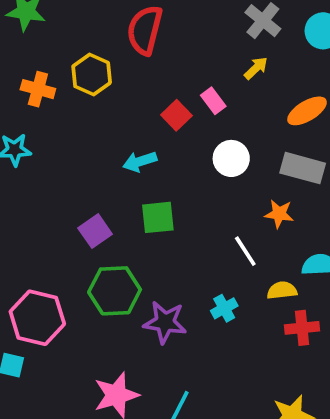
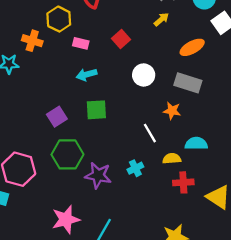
orange cross: (38, 89) -> (32, 41), moved
pink rectangle: (213, 101) -> (81, 43), moved, turned -42
red square: (176, 115) -> (121, 39), moved

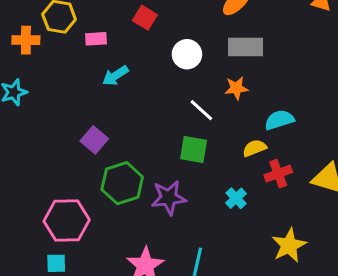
orange cross: (32, 41) -> (26, 40), moved
green square: (96, 110) -> (194, 150), moved, turned 30
white line: (150, 133) -> (201, 110), moved
cyan cross: (135, 168) -> (236, 198), moved

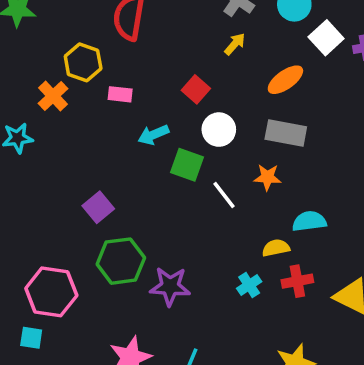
red square: (145, 18) -> (196, 89), moved
orange cross: (26, 40) -> (53, 96), moved, turned 36
cyan arrow: (115, 76) -> (153, 135), moved
green square: (194, 150) -> (187, 165), moved
cyan cross: (236, 198) -> (249, 285), moved

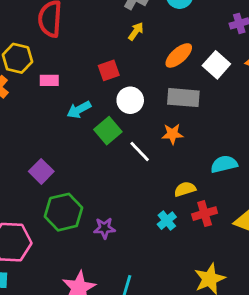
white square: (326, 38) -> (216, 65), moved
red square: (196, 89) -> (109, 70), turned 35
green square: (187, 165) -> (108, 131), turned 36
cyan semicircle: (309, 221) -> (224, 164), moved
purple star: (170, 286) -> (104, 228), size x0.7

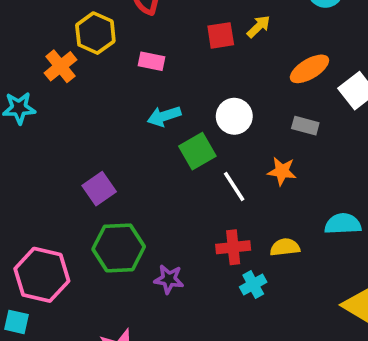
red square: (109, 70) -> (221, 35), moved
pink rectangle: (49, 80) -> (151, 61), moved
gray rectangle: (183, 98) -> (305, 126), size x0.6
red cross: (205, 214) -> (233, 247), moved

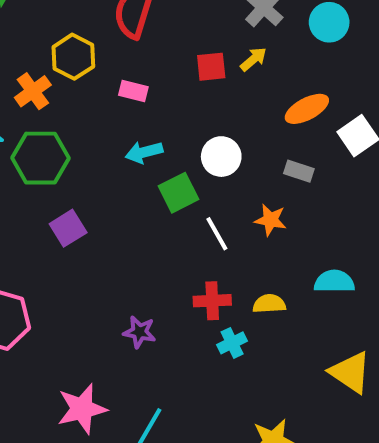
green hexagon: (119, 248) -> (41, 158), moved

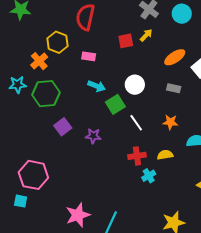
cyan arrow: (144, 152) -> (97, 86), turned -138
orange star: (270, 220) -> (170, 122), moved
purple star: (139, 332) -> (93, 136), moved

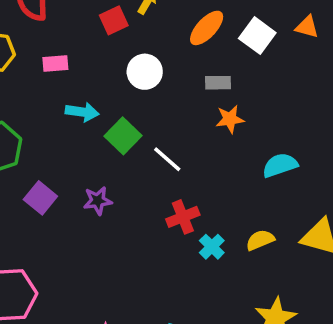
white circle: (135, 85) -> (145, 72), moved
orange star: (170, 122) -> (230, 119), moved
yellow semicircle: (165, 155) -> (260, 240), moved

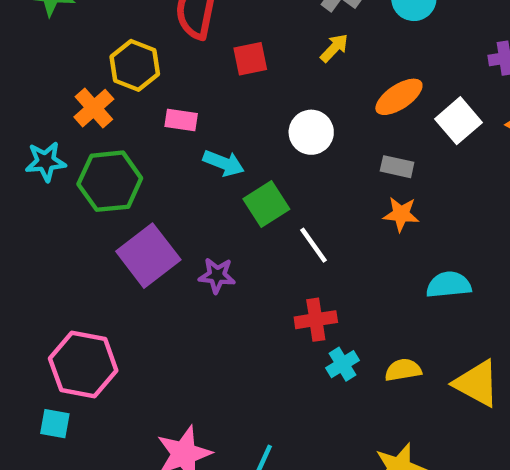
red square: (114, 20) -> (250, 59), moved
pink rectangle: (55, 63) -> (181, 120), moved
purple square: (40, 198) -> (148, 256), size x1.5

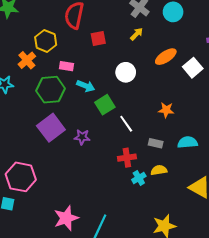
gray rectangle: (397, 167) -> (156, 143), moved
green hexagon: (110, 181) -> (50, 90), moved
yellow semicircle: (403, 370) -> (159, 170), moved

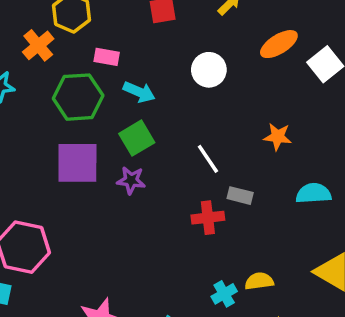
green square: (105, 105) -> (137, 138), moved
purple square: (51, 128) -> (77, 163), turned 36
gray rectangle: (156, 143) -> (240, 196), moved
yellow semicircle: (159, 170) -> (259, 281), moved
cyan cross: (139, 178) -> (224, 294), moved

